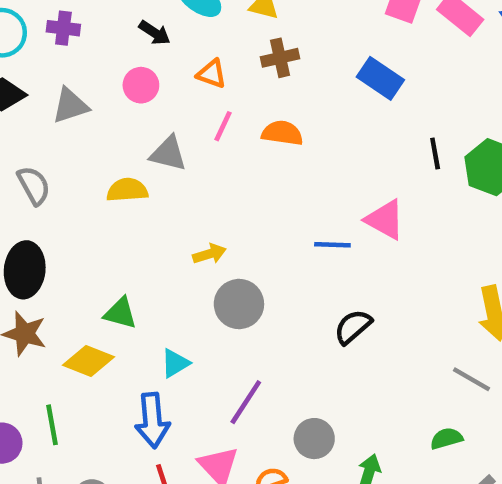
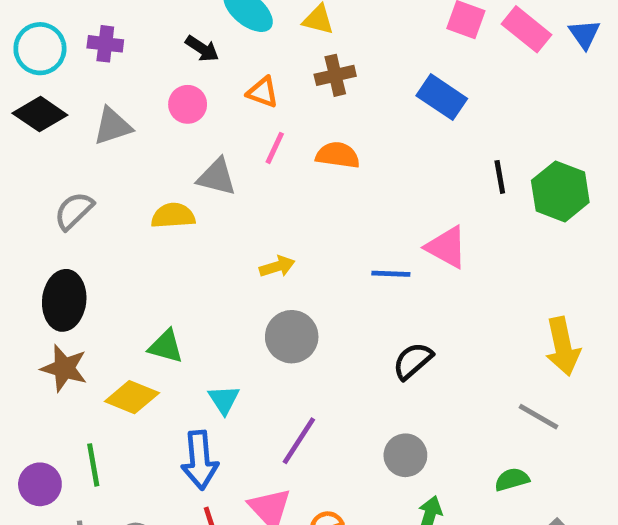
gray semicircle: (34, 185) -> (74, 211), turned -105
yellow arrow: (209, 254) -> (277, 266), moved
cyan triangle: (175, 363) -> (224, 400), turned -32
gray circle: (314, 439) -> (405, 455), moved

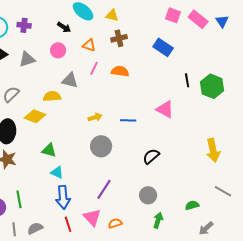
blue line: (391, 274) -> (128, 120), moved
yellow diamond: (132, 397) -> (35, 116), moved
cyan triangle: (224, 400) -> (57, 172), moved, turned -32
gray line: (539, 417) -> (223, 191), moved

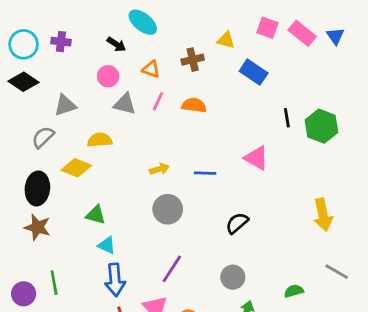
yellow triangle: (112, 15) -> (226, 40), moved
gray triangle: (27, 59) -> (65, 105), moved
gray triangle: (70, 80) -> (125, 104), moved

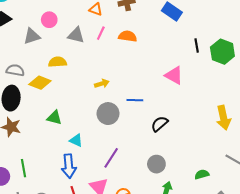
pink circle: (108, 76) -> (49, 20), moved
gray semicircle: (43, 137) -> (15, 70), moved, turned 54
blue line: (205, 173) -> (135, 100), moved
cyan triangle: (107, 245) -> (76, 140), moved

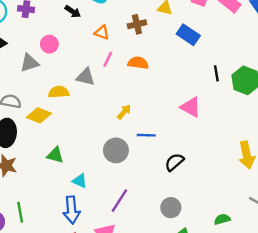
gray triangle: (76, 35) -> (86, 77), moved
yellow arrow: (102, 84) -> (124, 112), moved, turned -32

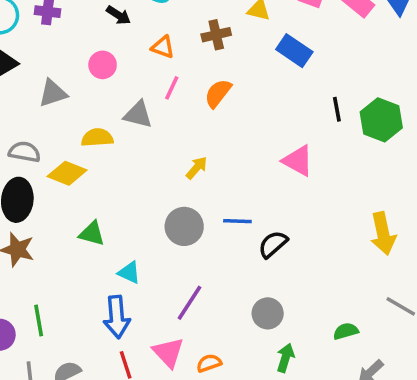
pink circle: (49, 44) -> (103, 65), moved
orange semicircle: (138, 63) -> (218, 93), turned -60
blue line: (146, 135) -> (237, 221), moved

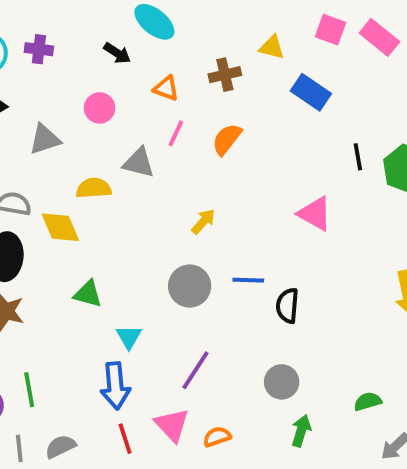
yellow diamond: (67, 173) -> (60, 227), turned 45
black semicircle: (273, 244) -> (287, 306), turned -44
cyan triangle: (129, 273) -> (129, 337), turned 35

